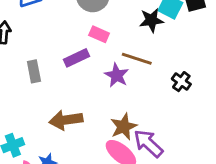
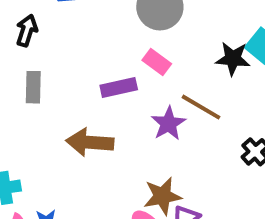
gray rectangle: (34, 71) -> (33, 87), moved
brown arrow: (66, 120) -> (90, 142), moved

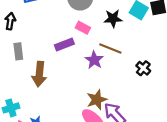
black star: (233, 59) -> (113, 19), moved
brown arrow: (90, 142) -> (39, 74), moved, turned -80

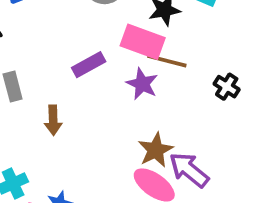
pink rectangle: (83, 28) -> (143, 42), moved, size x1.6
brown arrow: (39, 74) -> (53, 120), size x0.7

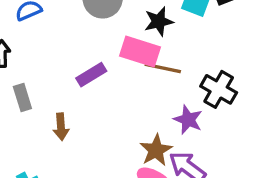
purple star: (142, 84) -> (188, 120), moved
black cross: (227, 87) -> (219, 89), size x1.5

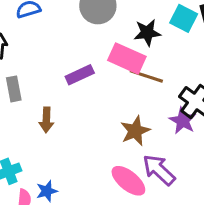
purple star: (188, 120) -> (183, 121), moved
brown star: (156, 150) -> (135, 131), moved

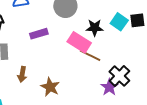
purple rectangle: (80, 75) -> (39, 34), moved
brown star: (135, 131) -> (50, 87), moved, turned -30

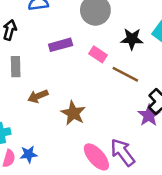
pink rectangle: (79, 42) -> (98, 54), moved, size x0.6
brown arrow: (22, 74) -> (38, 96), turned 56

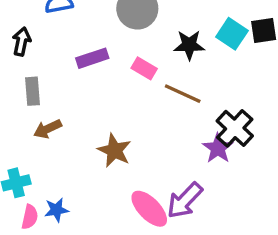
brown arrow: (38, 96) -> (48, 129), moved
purple arrow: (123, 152) -> (185, 200), turned -96

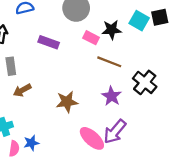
purple rectangle: (92, 58) -> (49, 42), turned 42
pink rectangle: (144, 68) -> (91, 38), moved
purple star: (218, 148) -> (111, 96), moved
brown star: (114, 151) -> (67, 102), turned -30

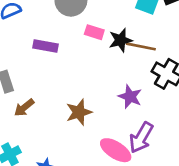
black star: (112, 30) -> (121, 40), moved
brown line: (109, 62) -> (141, 46), moved

